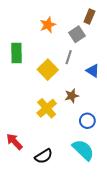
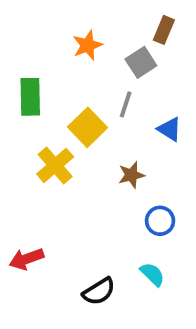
yellow cross: (47, 108) -> (55, 165), moved
red arrow: (14, 142) -> (26, 259), turned -66
cyan semicircle: (83, 150) -> (152, 274), size x0.6
black semicircle: (44, 156) -> (99, 291), moved

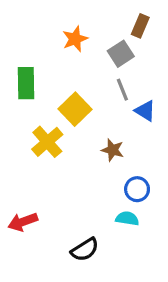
gray line: (126, 104) -> (122, 90), moved, turned -40
brown star: (131, 175) -> (113, 150), turned 30
cyan semicircle: (152, 274) -> (127, 219), moved, turned -35

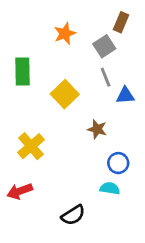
blue triangle: (145, 111) -> (125, 95), turned -36
yellow cross: (47, 142) -> (31, 146), moved

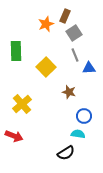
brown rectangle: (121, 22) -> (65, 16), moved
red arrow: (20, 191) -> (14, 136), turned -138
black semicircle: (73, 215) -> (66, 153), moved

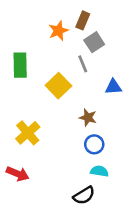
gray line: (75, 55) -> (83, 64), moved
blue circle: (84, 116) -> (94, 144), moved

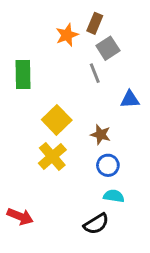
yellow square: (58, 86) -> (57, 120), moved
yellow cross: (28, 133) -> (52, 157), moved
red arrow: (18, 174) -> (20, 217), moved

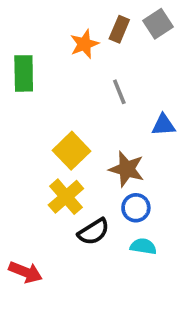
gray square: (108, 48) -> (158, 24), moved
green rectangle: (23, 75) -> (24, 73), moved
brown star: (101, 135) -> (127, 169), size x1.4
black semicircle: (96, 224) -> (94, 232), moved

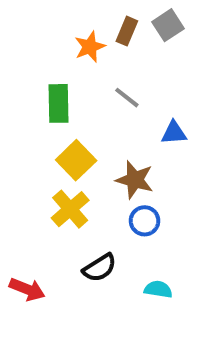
green rectangle: (24, 73) -> (58, 103), moved
gray line: (119, 92) -> (127, 98), turned -30
black semicircle: (94, 232) -> (100, 268), moved
cyan semicircle: (143, 246) -> (158, 289), moved

